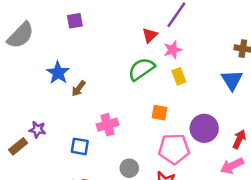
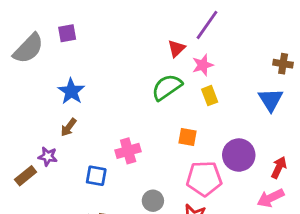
purple square: (75, 21) -> (67, 33), moved
brown arrow: (79, 88) -> (68, 127), moved

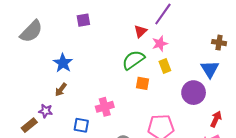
purple square: (67, 33) -> (83, 20), moved
orange square: (188, 137) -> (143, 83), moved
purple circle: (239, 155) -> (194, 93), moved

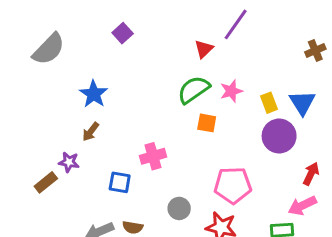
purple square: (83, 20) -> (123, 33), turned -32
brown cross: (219, 43) -> (315, 51), moved, turned -32
pink star: (160, 44) -> (231, 91), moved
yellow rectangle: (165, 66) -> (269, 103), moved

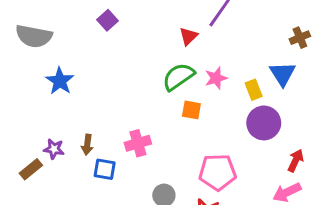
gray semicircle: (49, 49) -> (34, 36), turned 57
blue star: (94, 94) -> (60, 81), moved
blue triangle: (302, 103) -> (283, 74), moved
brown arrow: (91, 132) -> (87, 145), moved, turned -30

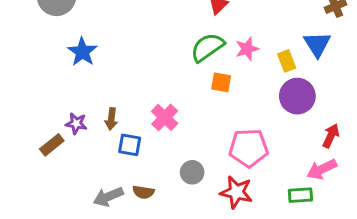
pink cross: (138, 143) -> (165, 117), turned -30

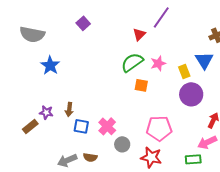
pink cross: (165, 117) -> (107, 126), moved

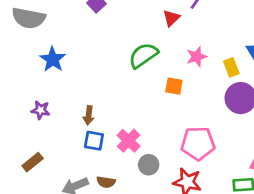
green semicircle: (132, 62) -> (143, 55), moved
brown arrow: (69, 109) -> (89, 115), moved
purple star: (46, 112) -> (41, 110), moved
brown rectangle: (30, 126) -> (33, 162), moved

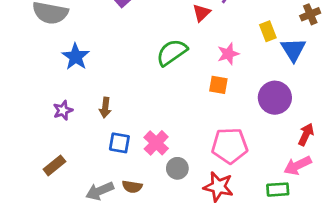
yellow rectangle: (231, 67) -> (268, 31), moved
orange square: (174, 86) -> (218, 85), moved
purple star: (41, 110) -> (63, 110), turned -30
brown arrow: (89, 115) -> (105, 108), moved

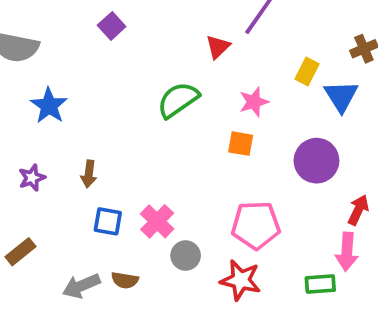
yellow rectangle: (268, 31) -> (307, 71), turned 48
pink arrow: (297, 165) -> (347, 252), turned -60

